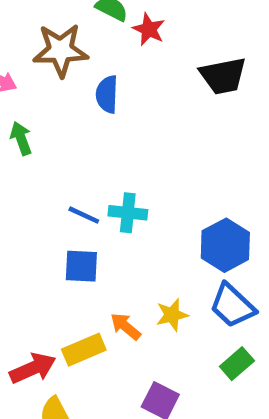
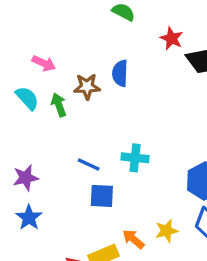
red star: (149, 29) -> (172, 38), moved
brown star: (61, 50) -> (87, 87), moved, size x0.7
blue line: (84, 215) -> (89, 164), moved

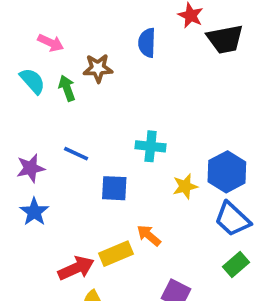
blue semicircle: (120, 73) -> (147, 43), moved
blue line: (89, 164) -> (76, 154), moved
yellow star: (167, 231) -> (185, 186), moved

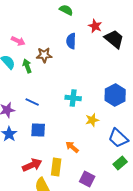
black trapezoid: (225, 39) -> (114, 39), turned -130
blue hexagon: (227, 172) -> (115, 95), moved
blue square: (114, 188) -> (38, 130), moved
yellow rectangle: (116, 254) -> (56, 167), moved, turned -60

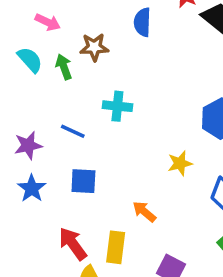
cyan cross: (73, 98) -> (117, 106), moved
red arrow: (32, 165) -> (73, 244), turned -102

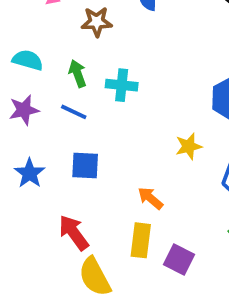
cyan semicircle: (30, 60) -> (28, 60), moved, turned -32
green arrow: (64, 67) -> (77, 74), moved
purple star: (28, 145) -> (24, 110), moved
yellow rectangle: (116, 247) -> (141, 240), moved

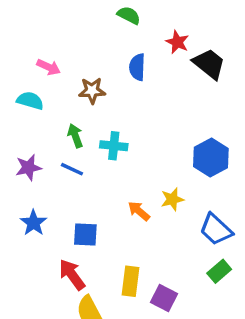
cyan semicircle: (28, 60) -> (30, 101), moved
blue square: (85, 166) -> (85, 234), moved
orange arrow: (150, 198) -> (139, 211), moved

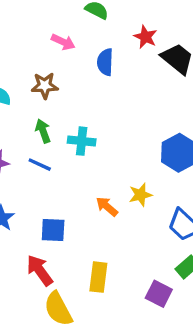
pink arrow: (49, 67) -> (63, 42), moved
brown star: (92, 91) -> (45, 86), moved
purple square: (164, 298) -> (159, 294), moved

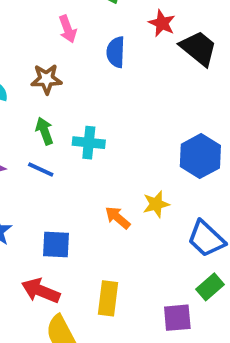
pink arrow: (63, 42) -> (68, 29), turned 45
red arrow: (40, 270) -> (41, 291), turned -32
purple square: (159, 294) -> (177, 318), turned -32

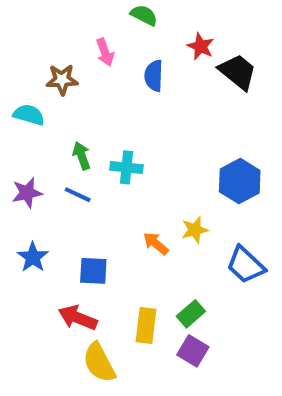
brown star: (46, 79) -> (62, 80), moved
green rectangle: (210, 287) -> (191, 314), moved
purple square: (177, 318) -> (193, 351), moved, turned 36

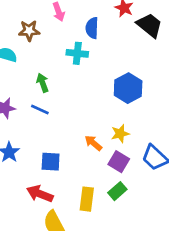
cyan cross: (126, 167) -> (77, 53), moved
blue hexagon: (240, 181) -> (128, 88), moved
purple square: (193, 351) -> (119, 162), moved

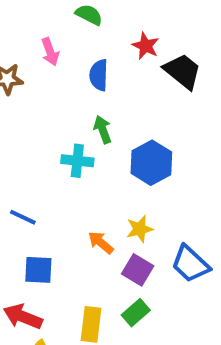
cyan cross: (77, 53) -> (77, 161), moved
green arrow: (43, 83) -> (103, 130), moved
blue line: (40, 109) -> (23, 217), moved

